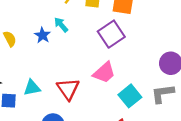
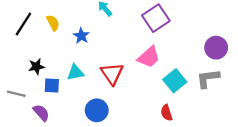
blue star: (42, 35) -> (81, 36), moved

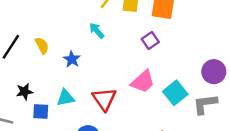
purple square: (156, 18) -> (150, 41), size x0.6
cyan square: (175, 81) -> (175, 93), moved

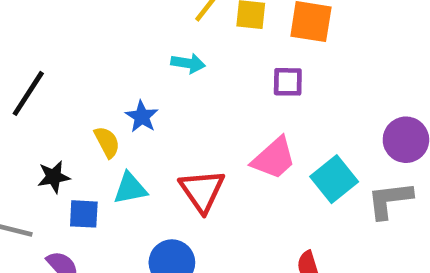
cyan arrow: (97, 31) -> (188, 63), turned 140
purple square: (150, 41) -> (288, 82), turned 35
yellow semicircle: (42, 46) -> (107, 142), moved

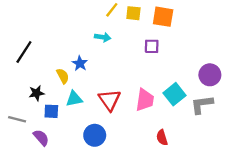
pink trapezoid: (274, 158) -> (145, 100), moved, turned -40

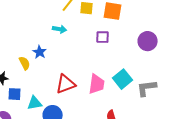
purple circle: (210, 75) -> (148, 41), moved
cyan triangle: (74, 99) -> (35, 103), moved
red triangle: (109, 100) -> (66, 84), turned 45

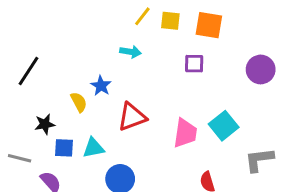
red triangle: (66, 84) -> (132, 117), moved
gray L-shape: (147, 88) -> (259, 160), moved
cyan triangle: (35, 103) -> (94, 148), moved

